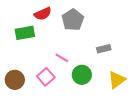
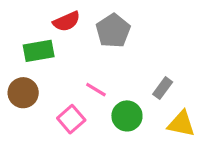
gray rectangle: (104, 49) -> (163, 88), moved, turned -40
brown circle: (15, 80) -> (23, 93), moved
yellow triangle: (117, 80) -> (181, 124), turned 48

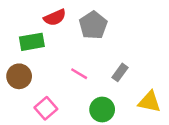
gray rectangle: (163, 88) -> (120, 72), moved
green circle: (127, 116) -> (102, 110), moved
pink square: (71, 119) -> (46, 108), moved

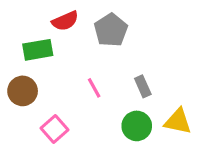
gray rectangle: (120, 72) -> (143, 86), turned -60
pink line: (79, 74) -> (94, 88), turned 30
green circle: (102, 110) -> (137, 126), moved

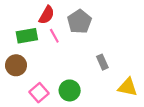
red semicircle: (65, 21) -> (47, 15), turned -36
pink line: (94, 88) -> (54, 36), moved
green circle: (137, 126) -> (70, 90), moved

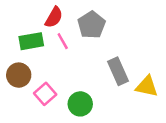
gray rectangle: (102, 62) -> (118, 71), size x1.5
yellow triangle: (128, 87) -> (147, 86), moved
pink square: (39, 93) -> (45, 94), moved

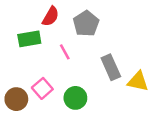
pink line: (63, 41) -> (65, 52), moved
brown circle: (19, 75) -> (16, 99), moved

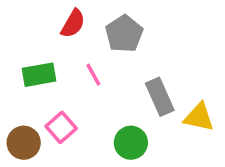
green rectangle: (29, 39) -> (39, 75), moved
green circle: (75, 98) -> (131, 143), moved

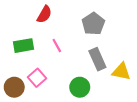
gray pentagon: (124, 34) -> (93, 24), moved

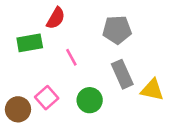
gray pentagon: (93, 24) -> (117, 30), turned 30
green rectangle: (24, 46) -> (30, 43), moved
green circle: (80, 87) -> (90, 100), moved

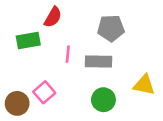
pink line: (71, 57) -> (68, 54), turned 35
gray rectangle: (122, 74) -> (99, 61), moved, turned -65
green circle: (90, 100) -> (103, 100), moved

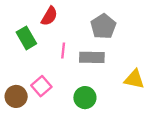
gray pentagon: (111, 28) -> (103, 26), turned -30
green rectangle: (28, 41) -> (26, 38), turned 70
green circle: (103, 100) -> (85, 98), moved

